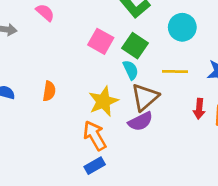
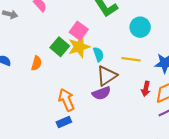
green square: (135, 46) -> (60, 47), moved
yellow star: (103, 101) -> (79, 47), moved

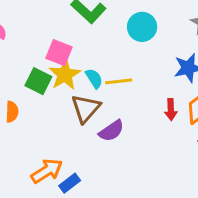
yellow line: (131, 59) -> (119, 81), moved
brown triangle: (107, 76) -> (86, 108), moved
orange arrow: (66, 100) -> (47, 171), moved, turned 95

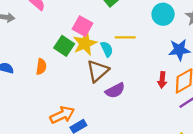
cyan circle: (142, 27) -> (163, 14), moved
yellow line: (119, 81) -> (125, 37), moved

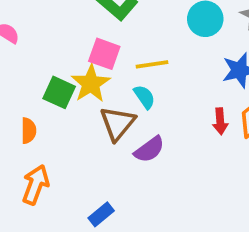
pink square: (82, 26) -> (104, 54), moved
cyan semicircle: (107, 49) -> (144, 97), moved
orange arrow: (62, 115) -> (36, 185), moved, turned -35

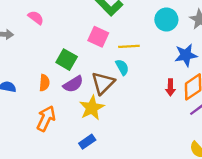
yellow star: (91, 84) -> (92, 108), moved
purple semicircle: (149, 149) -> (73, 84), moved

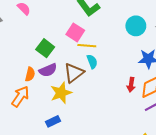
yellow line: (129, 46) -> (87, 46), moved
orange semicircle: (44, 83) -> (30, 74), moved

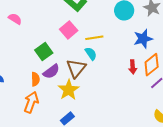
pink square: (75, 32) -> (69, 30), turned 30
yellow line: (87, 46) -> (94, 38), moved
green square: (45, 48) -> (44, 51), turned 30

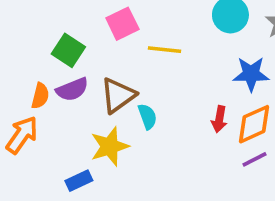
green square: (44, 51) -> (68, 50), turned -36
cyan semicircle: (91, 54) -> (147, 117), moved
yellow star: (69, 90) -> (110, 146), moved

